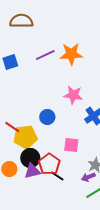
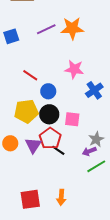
red line: (12, 127) -> (30, 75), moved
black circle: (30, 158) -> (49, 114), moved
purple triangle: (32, 171) -> (33, 145), turned -42

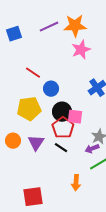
pink star: (74, 69) -> (81, 50), moved, turned -30
black circle: (49, 114) -> (62, 112), moved
red pentagon: (50, 138) -> (63, 128), moved
orange arrow: (61, 197) -> (76, 183), moved

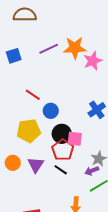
pink star: (81, 50) -> (93, 61), moved

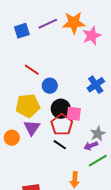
blue square: (14, 56) -> (22, 31), moved
purple triangle: (36, 165) -> (32, 128), moved

